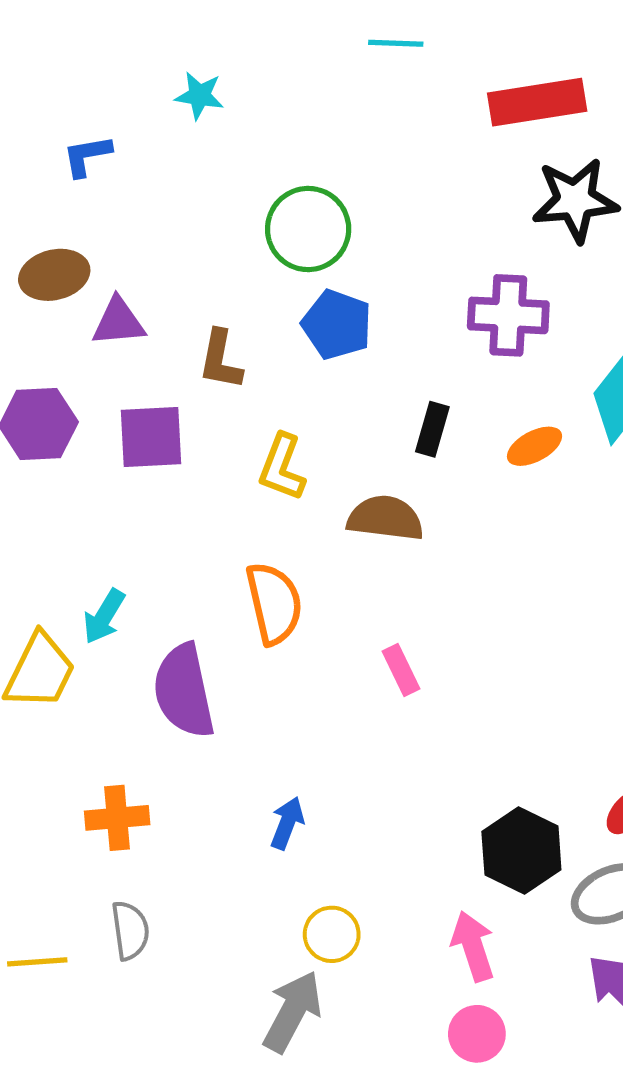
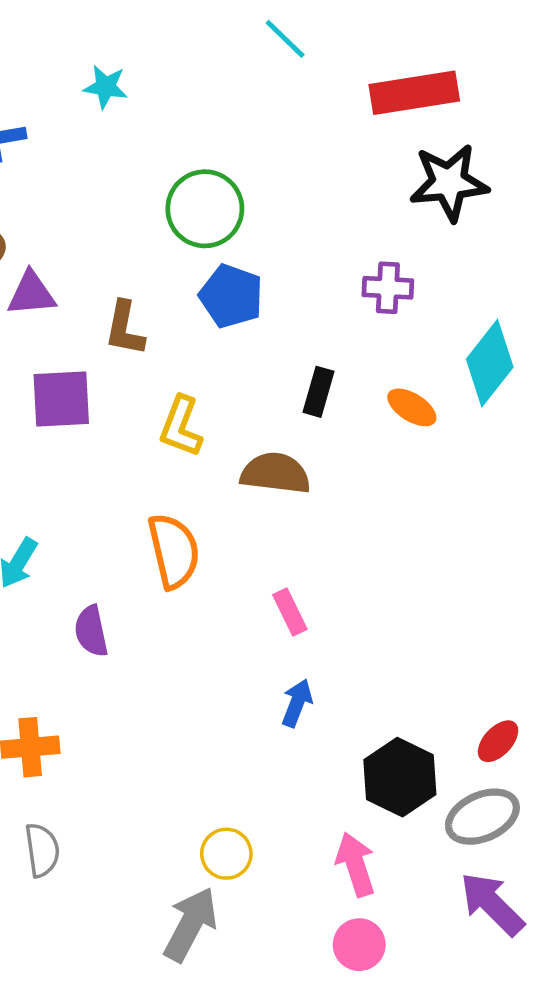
cyan line: (396, 43) -> (285, 39), turned 42
purple cross: (508, 315) -> (388, 288), size x0.7
orange ellipse: (534, 446) -> (412, 407), turned 60
purple semicircle: (184, 691) -> (91, 631), size x0.6
blue arrow: (287, 823) -> (297, 703), moved

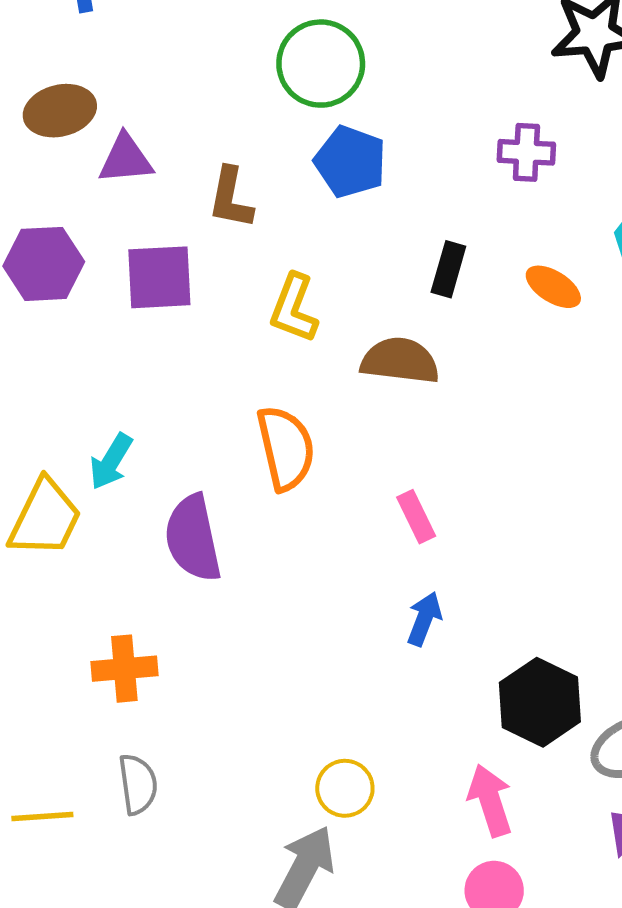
purple semicircle: (91, 631) -> (193, 538), size x1.5

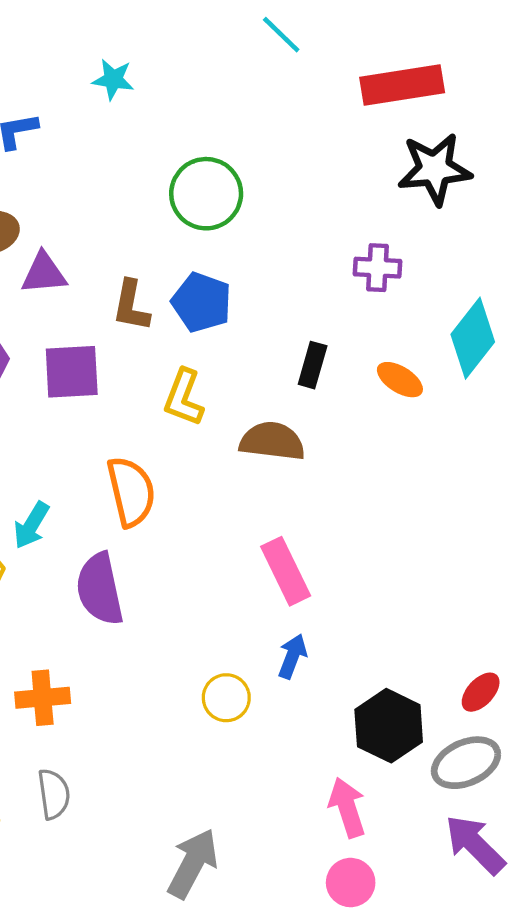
blue pentagon: (350, 162) -> (202, 302), moved
orange semicircle: (286, 448) -> (131, 492), moved
pink rectangle: (416, 517) -> (286, 571), size x1.5
yellow circle: (345, 788) -> (226, 698), moved

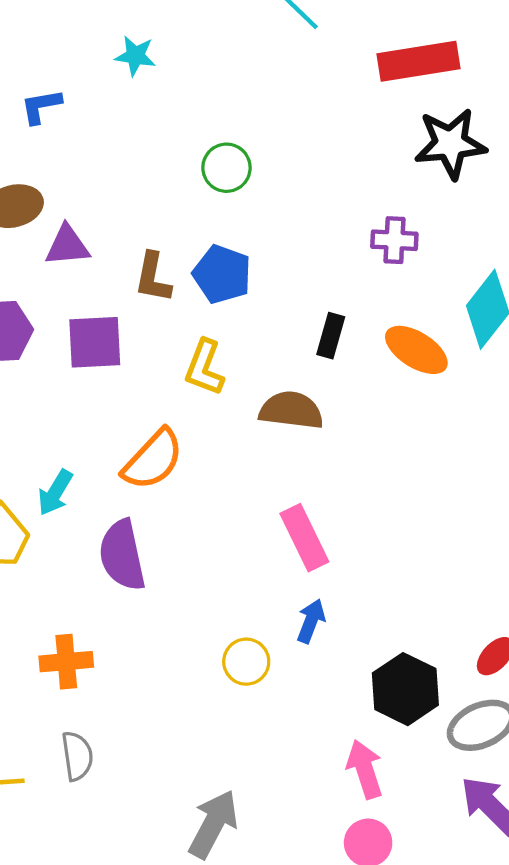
green circle: (206, 194) -> (226, 168), size x0.7
orange ellipse: (400, 380) -> (416, 350), size x1.4
orange semicircle: (131, 492) -> (153, 460), turned 56

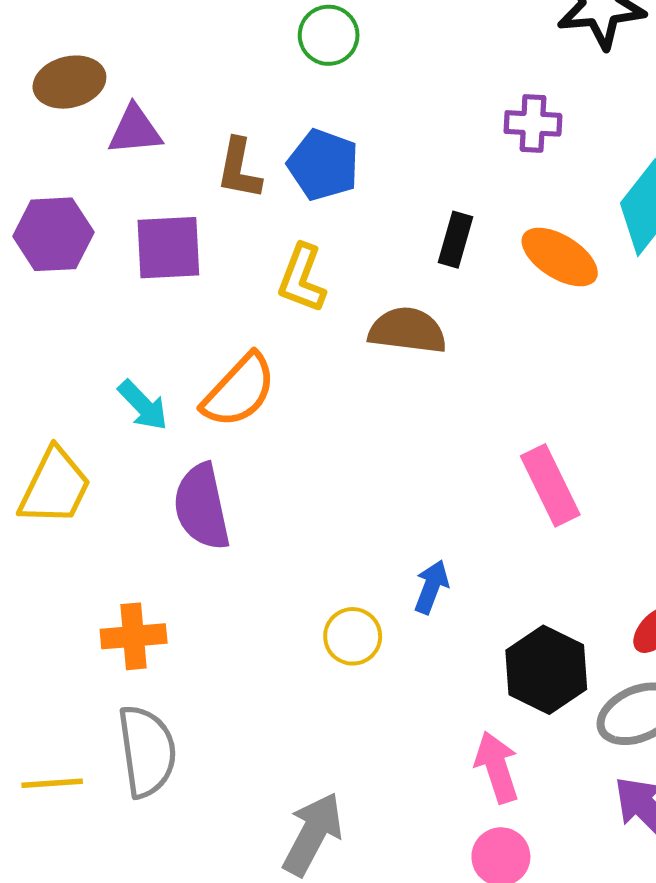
cyan arrow: (55, 493) -> (143, 405), moved, turned -75
pink rectangle: (304, 538) -> (550, 485), moved
gray semicircle: (77, 756) -> (147, 751), size x1.5

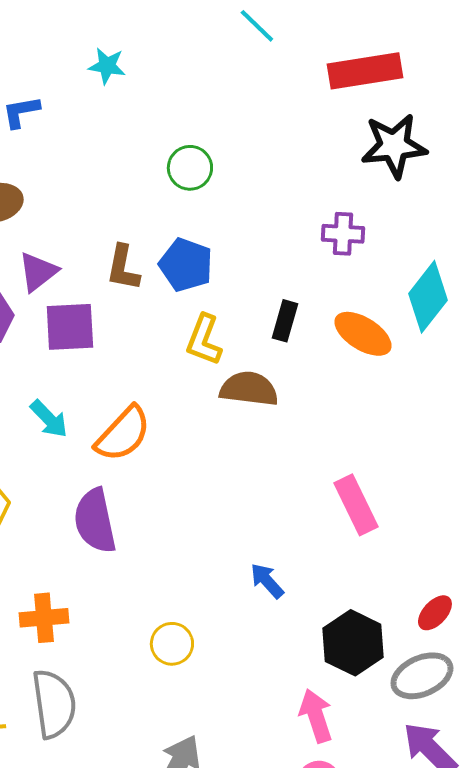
purple triangle: (135, 130) -> (38, 272), moved, turned -33
yellow L-shape: (302, 278) -> (204, 340), moved
cyan arrow: (143, 405) -> (49, 419), moved
blue arrow: (431, 587) -> (267, 581), turned -63
yellow circle: (353, 636) -> (172, 644), moved

